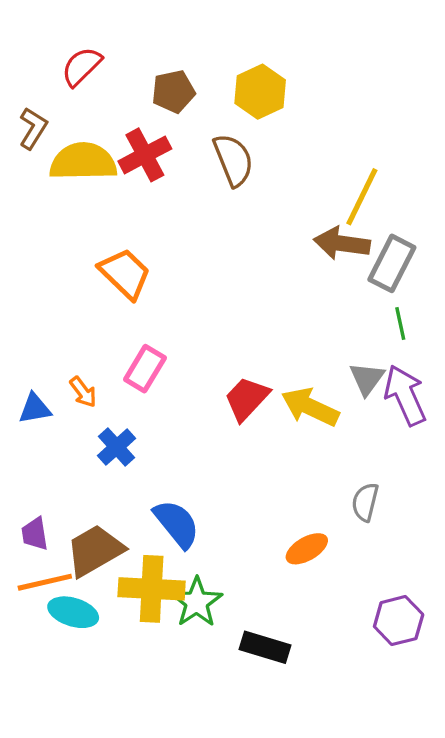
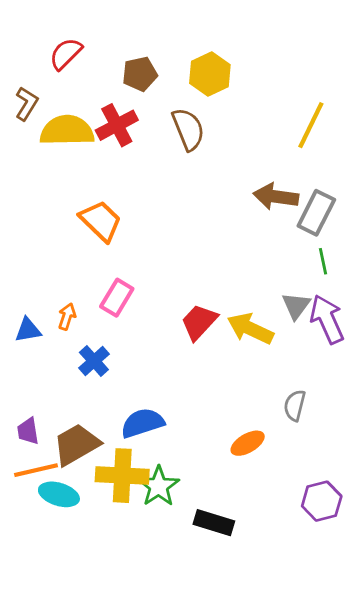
yellow line: (362, 197) -> (311, 125), moved
orange arrow: (83, 392) -> (67, 317), turned -125
blue semicircle: (177, 524) -> (142, 423), turned -69

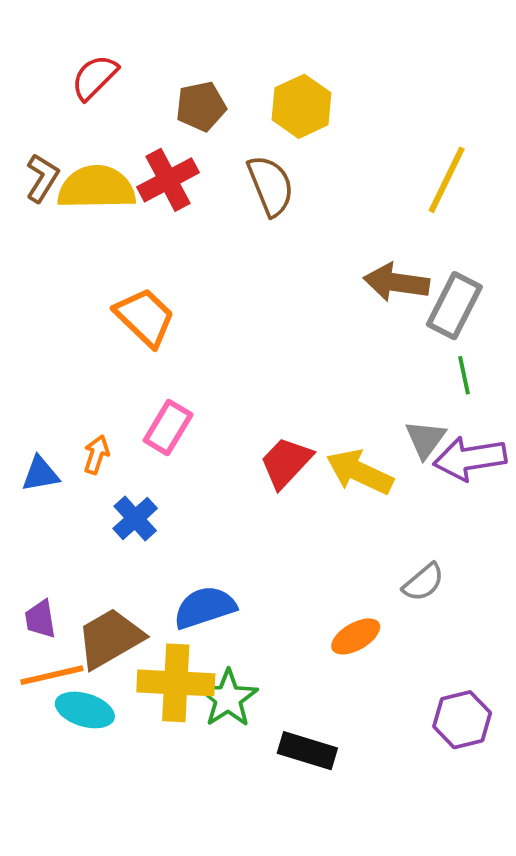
brown L-shape: (27, 104) -> (42, 178), moved
purple arrow: (327, 319) -> (470, 458), turned -75
gray semicircle: (295, 405) -> (423, 582), turned -144

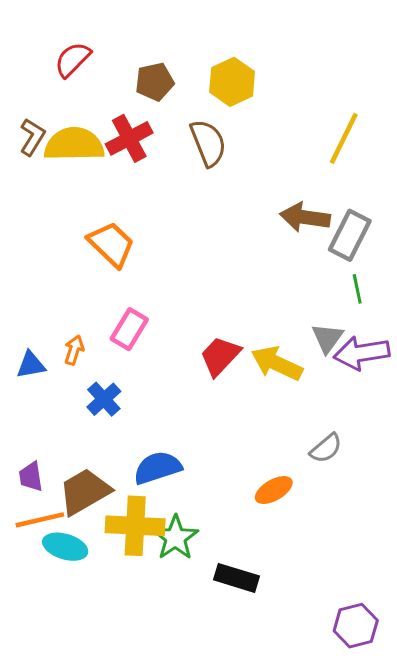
purple hexagon: (462, 720) -> (356, 626), moved

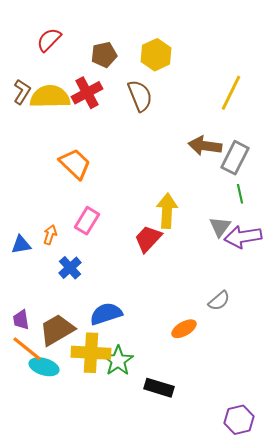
yellow arrow: (277, 363) -> (167, 211), moved, turned 68
orange line: (40, 520) -> (27, 349), turned 52

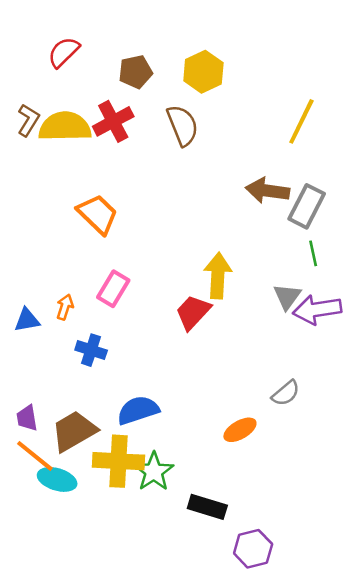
blue cross: (70, 268) -> (91, 350), turned -30
purple hexagon: (239, 420) -> (253, 549), moved

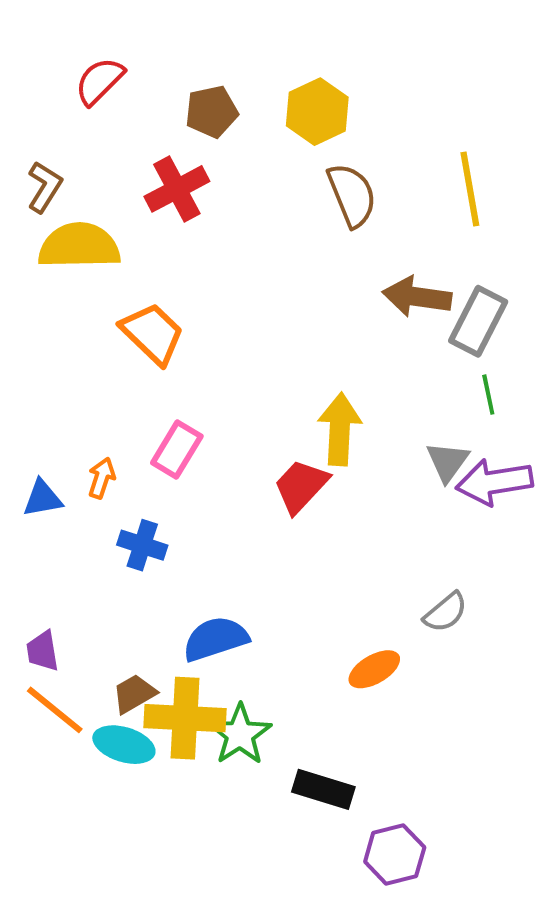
yellow line: (301, 121) -> (470, 189), turned -36
brown semicircle: (182, 125) -> (352, 195), moved
yellow semicircle: (65, 127) -> (79, 246), moved
brown trapezoid: (74, 431) -> (134, 694), moved, size x0.6
cyan ellipse: (57, 479) -> (124, 745), moved

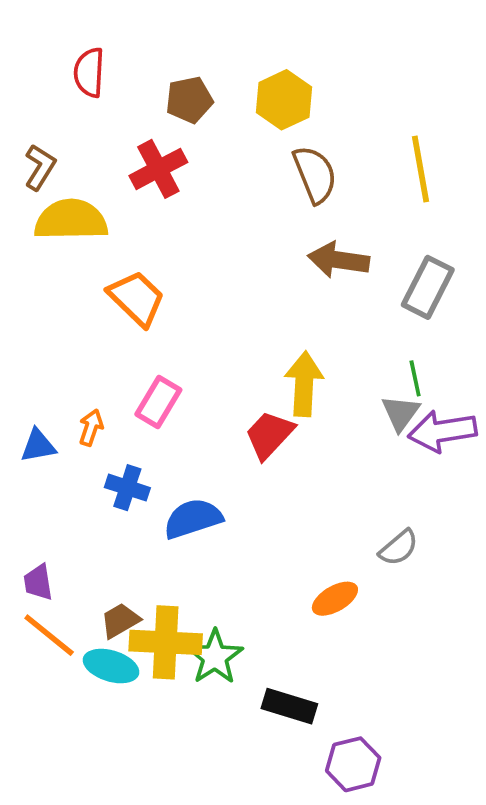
red semicircle: (100, 81) -> (89, 72), turned -42
brown arrow: (417, 297) -> (339, 260), moved
green line: (488, 395) -> (415, 378), moved
blue semicircle: (216, 639) -> (193, 519), moved

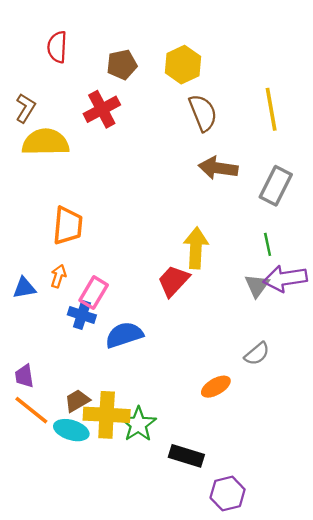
orange trapezoid: (136, 298) -> (68, 226), moved, turned 51
pink rectangle: (158, 402) -> (94, 293), moved
gray triangle: (400, 413) -> (257, 286), moved

